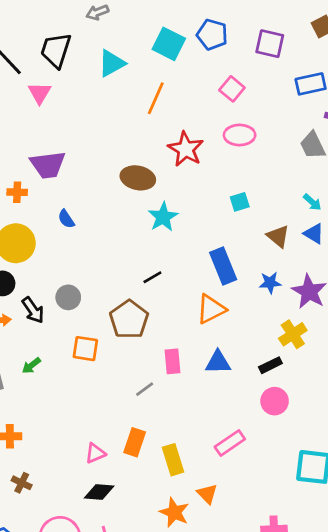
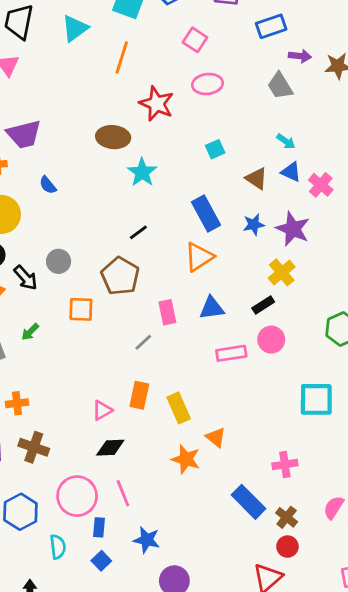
pink rectangle: (230, 443) -> (231, 353), moved, turned 32
brown cross: (22, 483) -> (34, 447), size x1.5

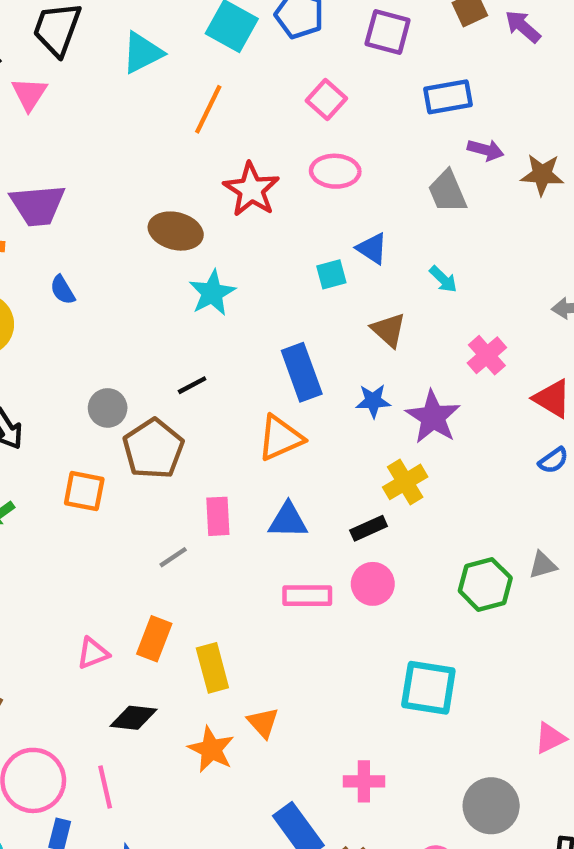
blue triangle: (291, 172) -> (372, 249), moved
gray circle: (59, 261) -> (108, 408), moved
black diamond: (110, 448) -> (134, 718), moved

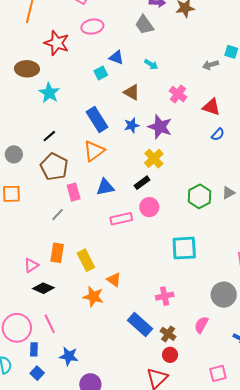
brown pentagon: (153, 449) -> (54, 167), moved
gray triangle: (543, 565) -> (228, 193), moved
black diamond: (134, 718) -> (43, 288), moved, turned 30

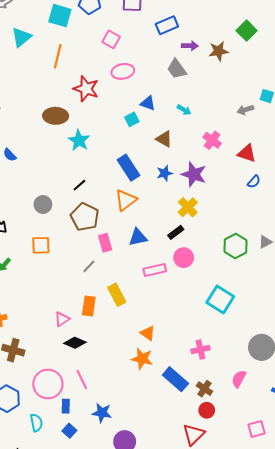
cyan square: (184, 248) -> (220, 300), turned 36
yellow rectangle: (86, 260) -> (117, 295), moved
orange star: (93, 297) -> (142, 359), moved

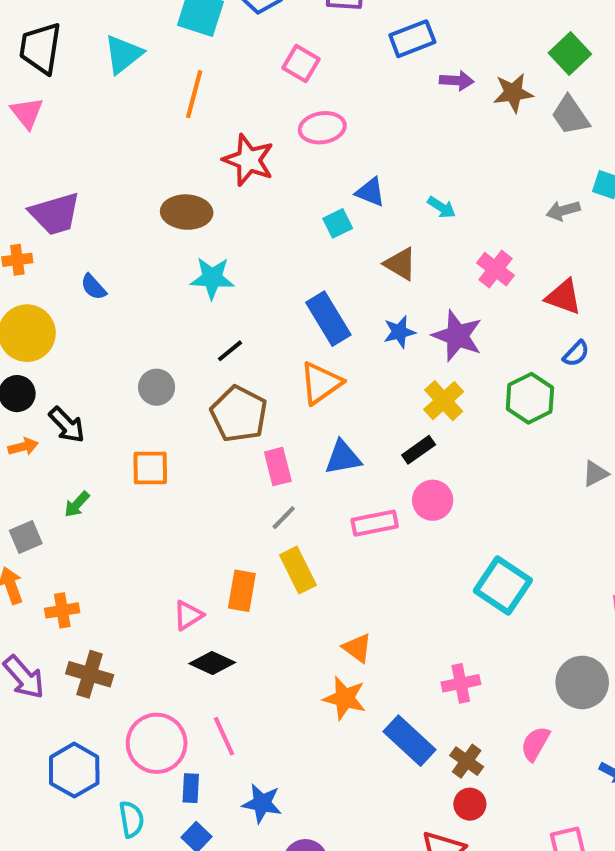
gray trapezoid: (177, 69) -> (570, 115), moved
cyan star: (79, 140) -> (212, 278), moved, turned -30
green hexagon: (236, 246) -> (530, 398), moved
gray line: (89, 266) -> (284, 518), moved

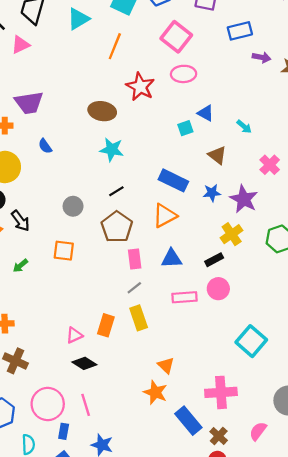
pink square: (301, 63) -> (176, 37), size x1.5
pink triangle: (27, 113) -> (20, 45), turned 36
blue rectangle: (328, 319) -> (173, 180), turned -40
pink cross: (461, 683) -> (221, 392), size x1.5

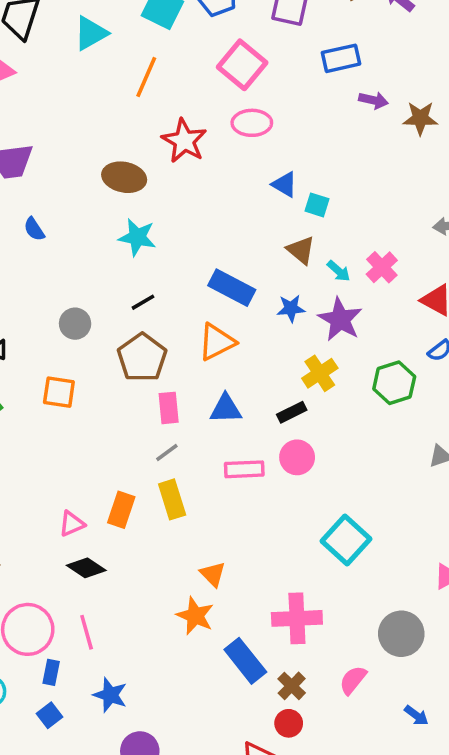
cyan arrow: (244, 127) -> (339, 271), moved
cyan square: (185, 128) -> (317, 205), moved, turned 35

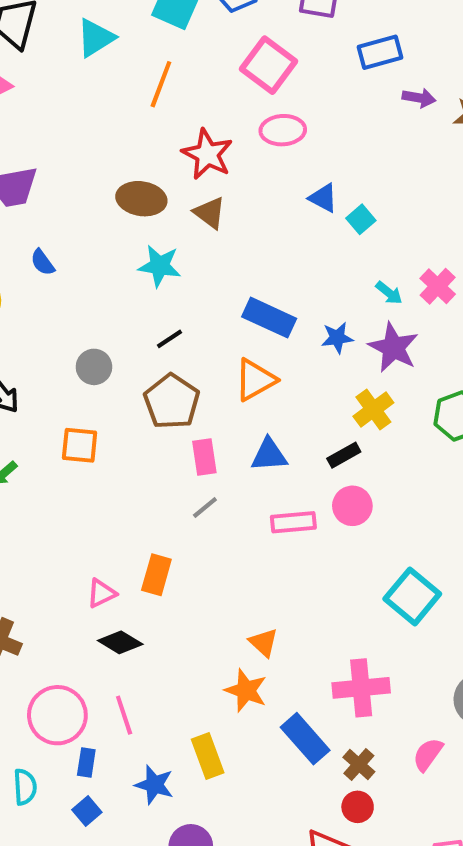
cyan square: (317, 205) -> (361, 219), turned 35
brown triangle: (301, 250) -> (210, 213), moved
yellow rectangle: (172, 499) -> (208, 756), moved

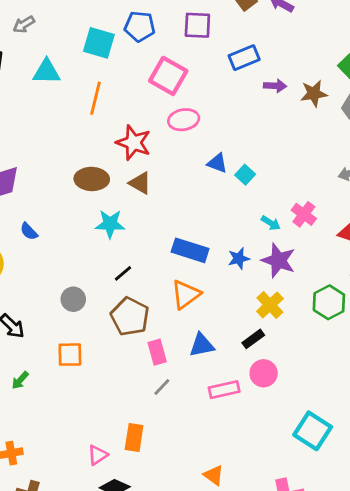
cyan triangle: (96, 38) -> (47, 72), turned 40

